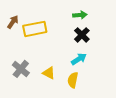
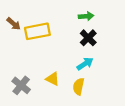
brown arrow: (13, 22) -> (14, 24), turned 96
gray cross: (21, 69) -> (21, 85), moved

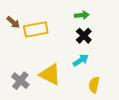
yellow triangle: (53, 79) -> (50, 75), size x1.6
yellow semicircle: (78, 86) -> (94, 85), moved

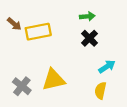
cyan arrow: (81, 60) -> (107, 67), moved
yellow triangle: (50, 75) -> (53, 80), turned -40

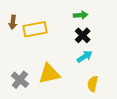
brown arrow: (14, 24) -> (13, 22), turned 56
cyan arrow: (107, 67) -> (85, 57), moved

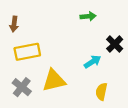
yellow rectangle: (35, 29) -> (27, 52), moved
black cross: (83, 35) -> (115, 44), moved

